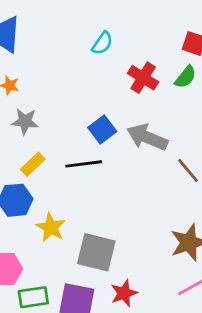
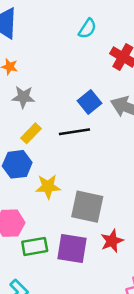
yellow star: (51, 227) -> (48, 187), turned -30

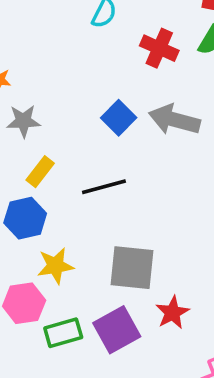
black line: (74, 132) -> (104, 187), moved
yellow star: (48, 187) -> (55, 266), moved
purple square: (72, 248) -> (117, 330), turned -32

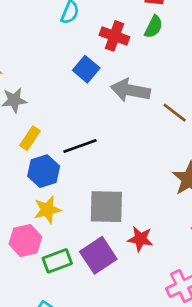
blue square: (119, 118) -> (86, 69), moved
blue hexagon: (25, 218) -> (44, 171), moved
red star: (172, 313) -> (140, 239), turned -30

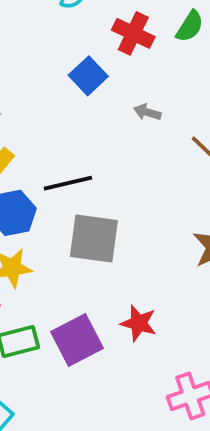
gray arrow: (130, 90) -> (147, 112), size x0.5
gray square: (106, 207) -> (94, 239), moved

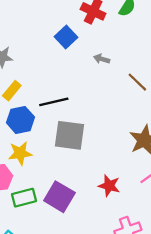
red star: (139, 323) -> (109, 186), moved
purple square: (77, 340) -> (59, 197), turned -32

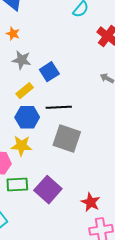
blue square: (66, 37) -> (49, 72), moved
red star: (109, 186) -> (91, 202), moved

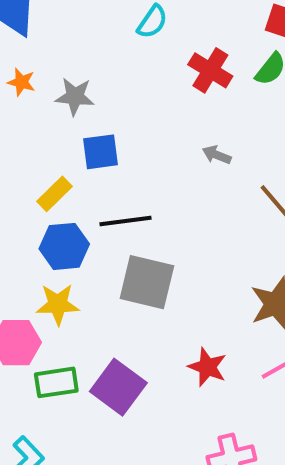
gray star: (22, 60) -> (75, 97), moved
blue square: (49, 72) -> (101, 152), turned 30
red star: (91, 202) -> (207, 367), moved

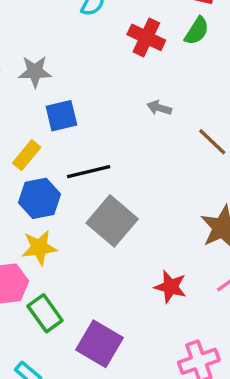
gray square: (147, 282) -> (112, 221), turned 33
green rectangle: (56, 382) -> (45, 313), turned 69
purple square: (118, 387) -> (100, 344), moved

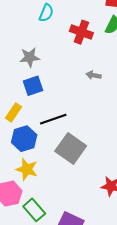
gray star: (35, 72) -> (30, 57), moved
yellow star: (39, 248) -> (27, 169), turned 30

